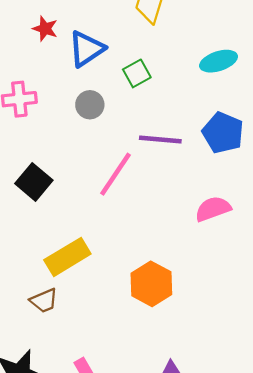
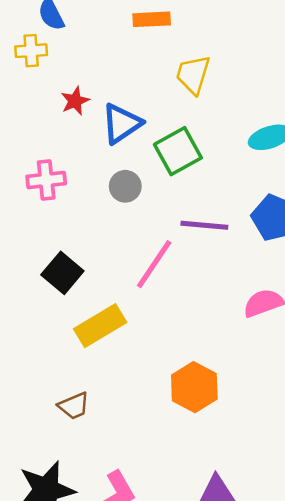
red star: (45, 29) -> (75, 101), turned 30
green square: (137, 73) -> (178, 151), size x1.5
yellow rectangle: (67, 257) -> (100, 326), moved

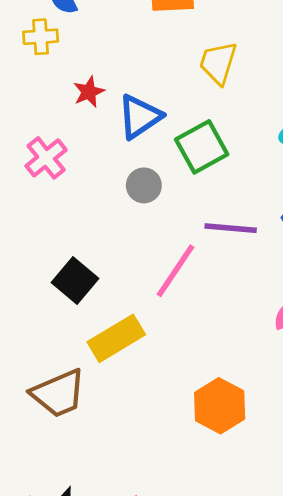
pink cross: (46, 180) -> (46, 158), moved, turned -33
brown trapezoid: (74, 406) -> (58, 393), moved, size x1.6

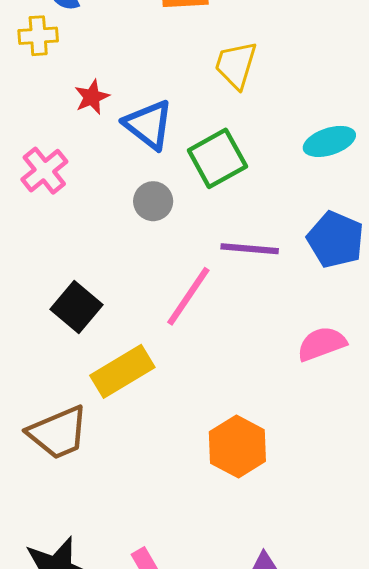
blue triangle: (140, 117) -> (149, 125), turned -48

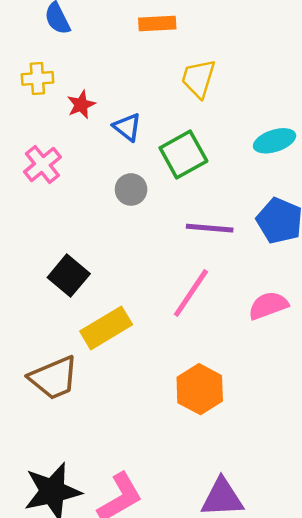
yellow cross: (38, 36) -> (37, 78), moved
blue triangle: (149, 125) -> (127, 127), size x0.7
pink line: (188, 296) -> (191, 293), moved

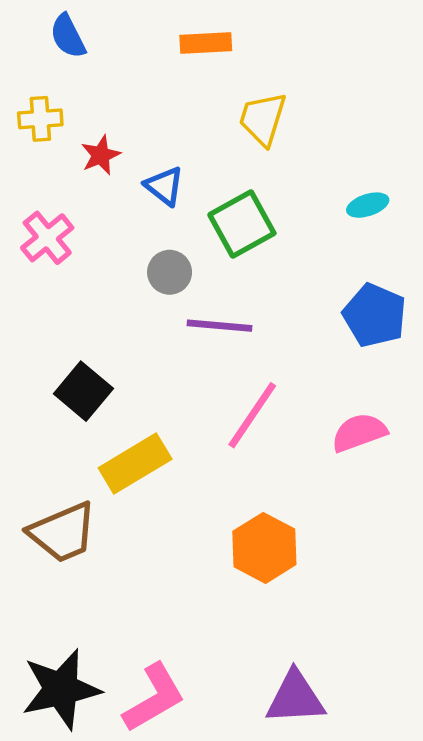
cyan ellipse: (275, 141) -> (368, 205), size x0.7
purple line: (210, 228) -> (220, 326), moved

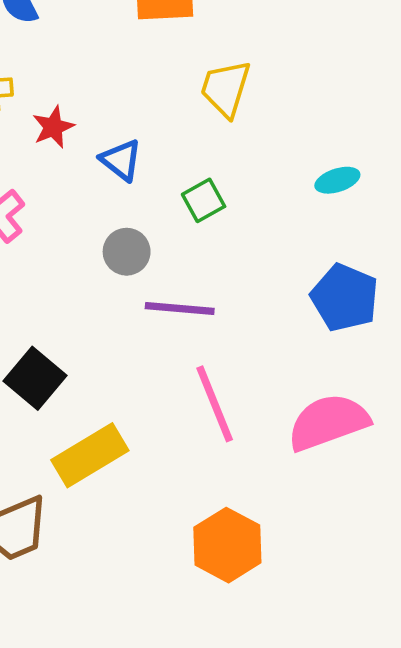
green square: (242, 224) -> (204, 200), size x0.6
pink line: (252, 415) -> (215, 404), turned -56
pink semicircle: (359, 432) -> (328, 422), size x1.4

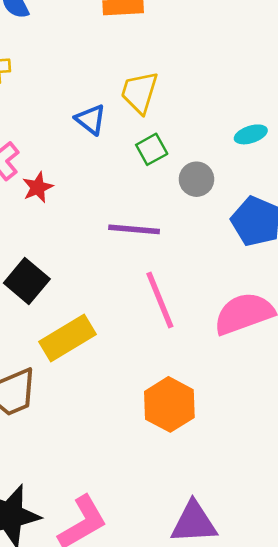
yellow trapezoid: (226, 89) -> (139, 92), moved
red star: (53, 127) -> (38, 187), moved
gray circle: (127, 252) -> (196, 179), moved

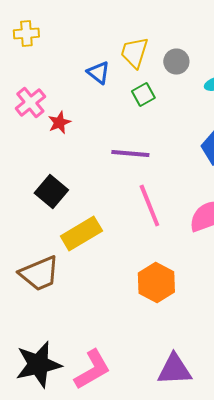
gray circle: (196, 179) -> (176, 62), moved

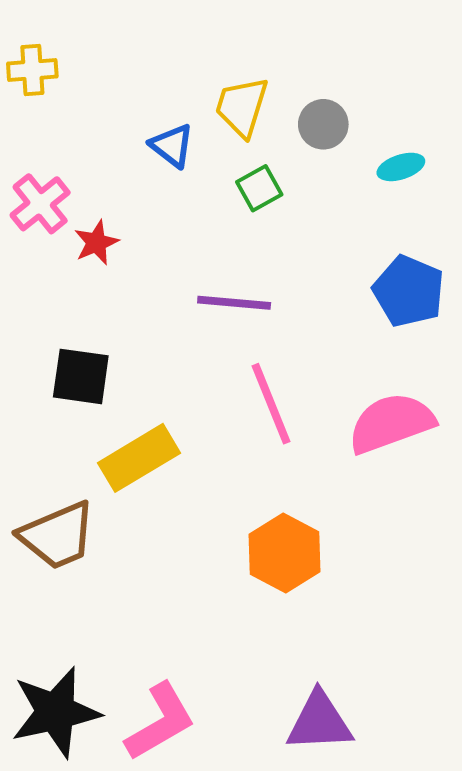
black square: (51, 192) -> (81, 376), turned -32

